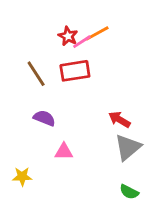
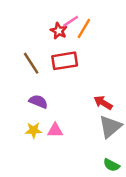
orange line: (97, 33) -> (84, 28), turned -30
pink line: (82, 42) -> (71, 21), moved
yellow star: (22, 176) -> (34, 130), moved

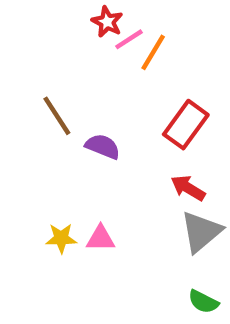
red star: (59, 31) -> (107, 22), moved
red rectangle: (65, 61) -> (186, 125), moved, turned -45
purple semicircle: (38, 102) -> (103, 146), moved

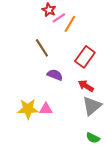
brown line: (57, 116) -> (42, 48), moved
purple semicircle: (103, 146) -> (55, 75), moved
yellow star: (61, 238) -> (28, 109), size x1.5

